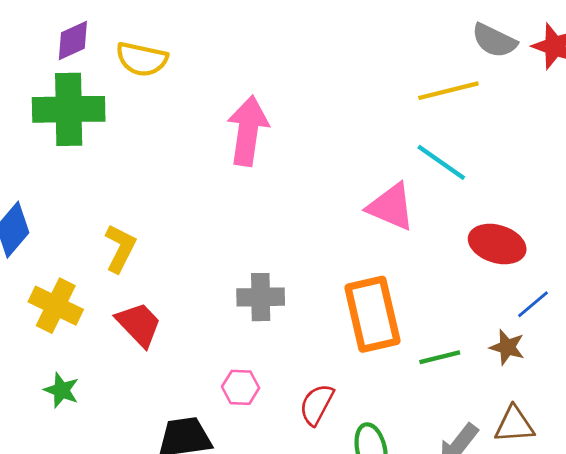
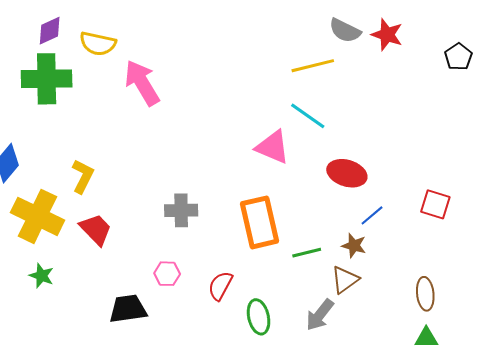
pink arrow: (248, 131) -> (142, 83), moved, turned -39
yellow cross: (56, 306) -> (38, 216), size x1.4
brown triangle: (514, 425) -> (345, 280), moved, turned -32

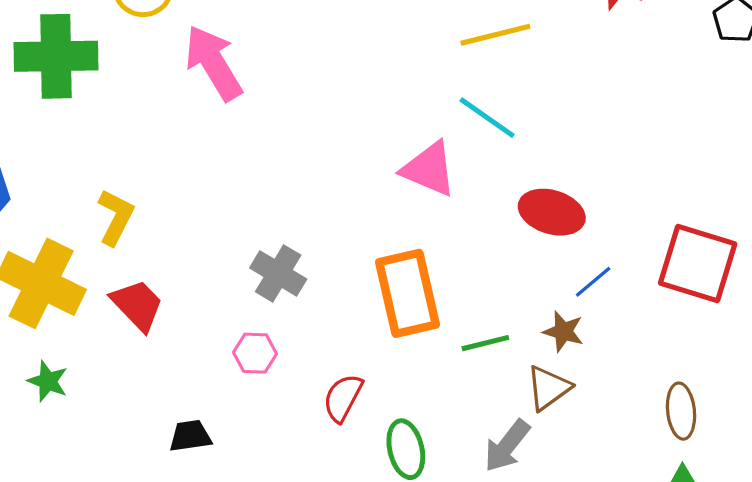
red square: (435, 204) -> (698, 264), size x1.6
gray cross: (181, 210) -> (278, 273), turned 32
pink hexagon: (167, 274) -> (255, 353), moved
black trapezoid: (128, 309) -> (190, 436), size x0.7

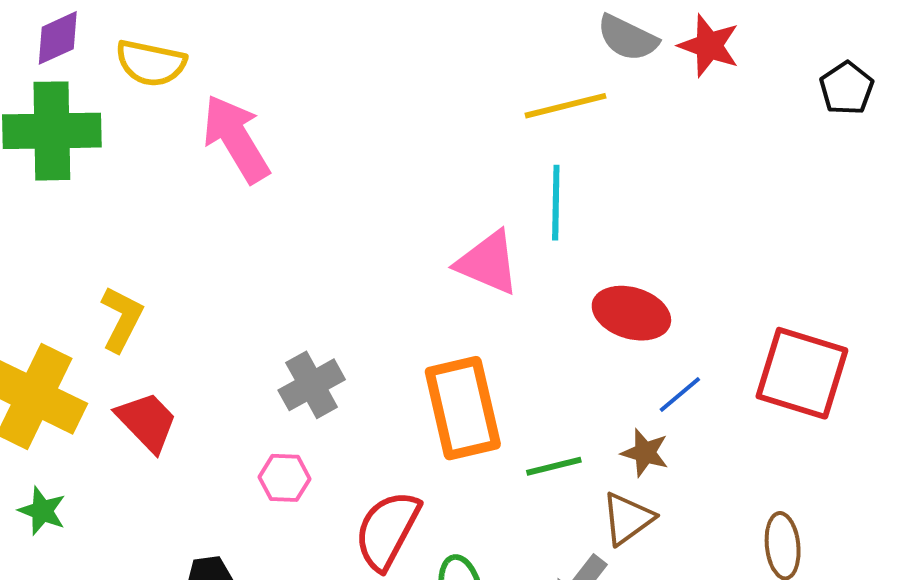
cyan line: (487, 118) -> (556, 203), turned 56
gray cross: (278, 273) -> (312, 385), turned 30
red semicircle: (343, 398) -> (387, 530), size x1.4

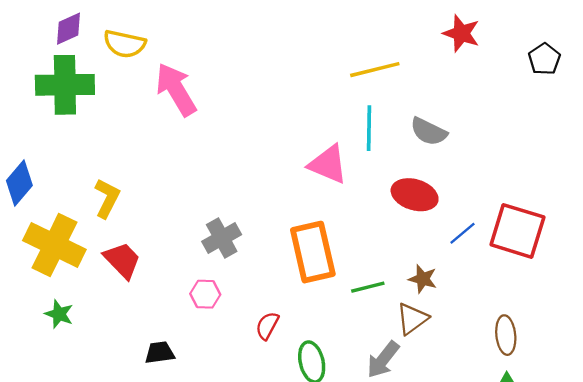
gray semicircle: (628, 38) -> (429, 132), moved
blue line: (680, 395) -> (463, 233), moved
red semicircle: (387, 530) -> (267, 326), size x0.6

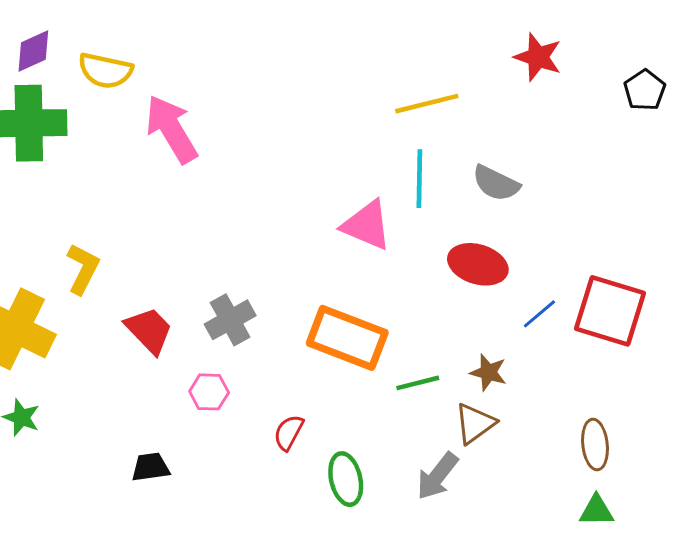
orange rectangle: (313, 252) -> (347, 338), turned -56
red trapezoid: (122, 260) -> (149, 330), moved

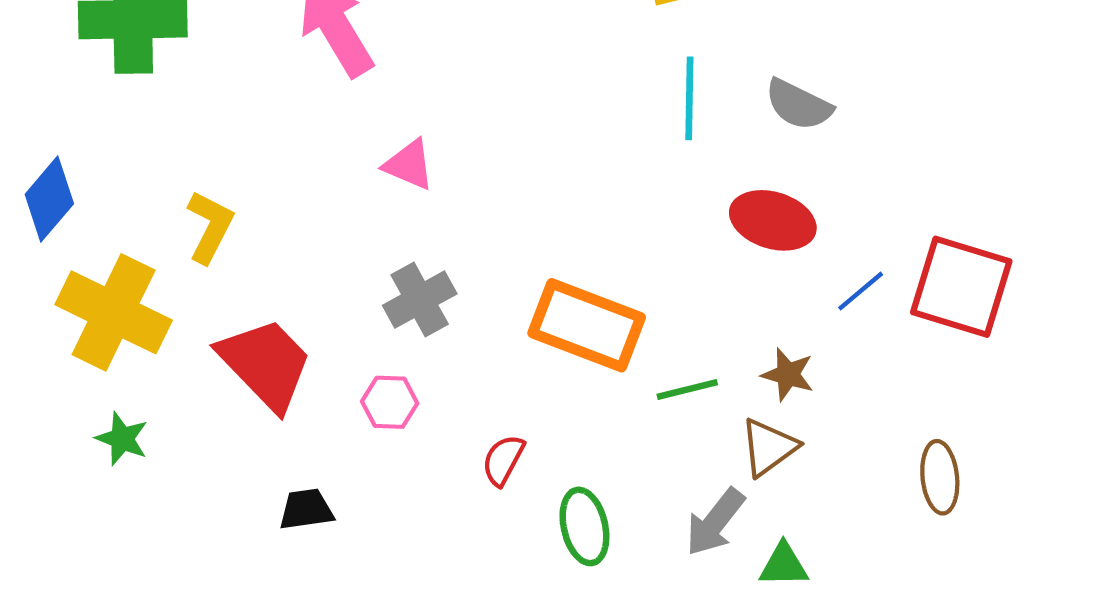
pink triangle: (367, 225) -> (409, 165), moved, size x0.7
red trapezoid: (149, 330) -> (266, 364), moved, size x1.4
green triangle: (596, 511) -> (784, 565), moved

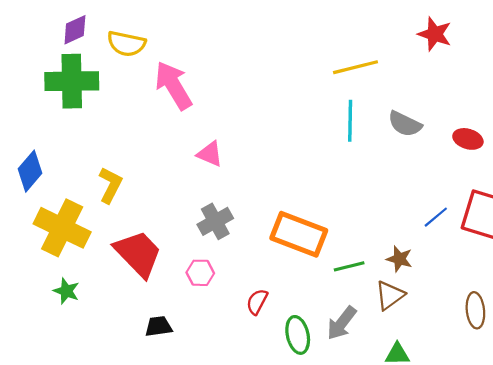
red ellipse: (773, 220) -> (468, 139), moved, size x0.7
gray arrow: (715, 522) -> (342, 323), moved

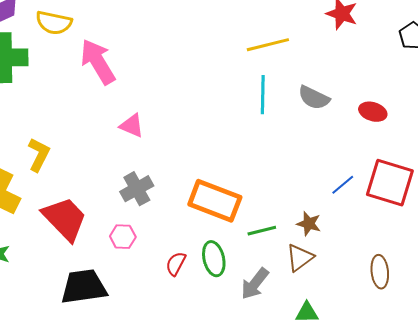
black trapezoid: (158, 326) -> (84, 287), size x1.8
green ellipse: (298, 335) -> (214, 259), moved

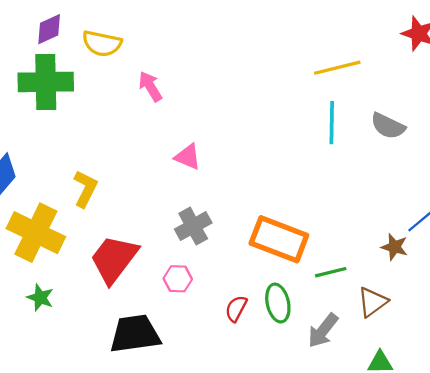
pink arrow: (98, 62) -> (150, 86), size x0.6
red trapezoid: (65, 219) -> (114, 259), turned -99
brown star: (309, 224) -> (394, 247), moved

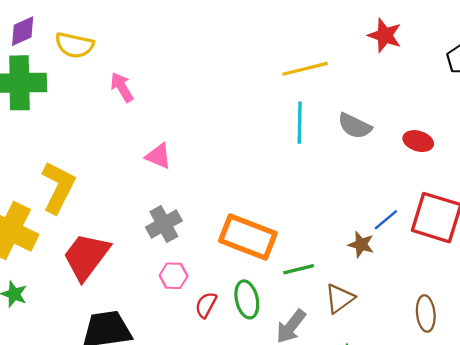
yellow L-shape: (85, 189) -> (58, 187), size x1.4
pink hexagon: (178, 279) -> (174, 276), moved

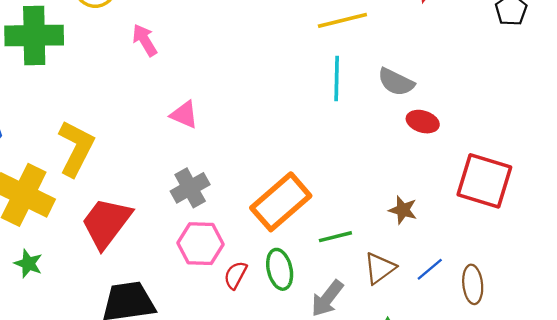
red ellipse: (418, 141) -> (423, 122), moved
blue line: (386, 220) -> (430, 269), moved
orange rectangle: (248, 237) -> (281, 202), turned -62
pink hexagon: (174, 276) -> (201, 244), size x1.5

